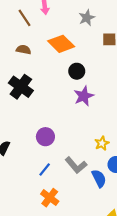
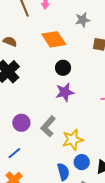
brown semicircle: (24, 50) -> (10, 42), moved
yellow star: (102, 143) -> (73, 140), size x1.5
gray L-shape: (76, 165) -> (48, 126), moved, turned 70

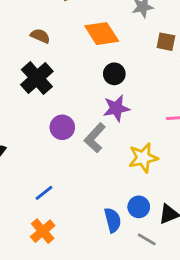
purple circle: (21, 123) -> (62, 127), moved
gray L-shape: (48, 126) -> (95, 138), moved
yellow star: (73, 140) -> (143, 158), moved

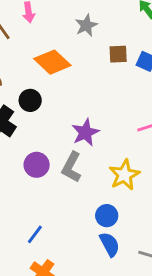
black circle: (114, 74) -> (30, 100), moved
blue circle: (139, 207) -> (107, 216), moved

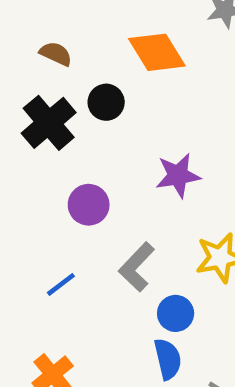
gray L-shape: (72, 167) -> (137, 267), moved
blue line: (35, 234) -> (61, 284), moved

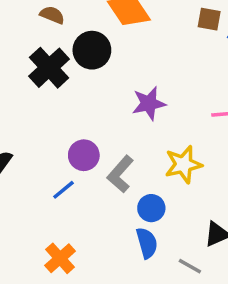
black circle: (106, 102) -> (92, 50), size x1.4
purple circle: (89, 205) -> (84, 155), moved

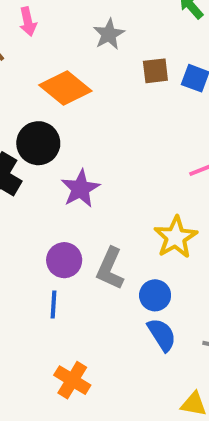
purple star: (149, 103) -> (80, 189), moved
blue line: (63, 190) -> (53, 304), turned -30

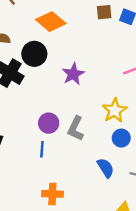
purple star: (80, 189) -> (73, 74), moved
blue circle: (155, 295) -> (121, 138), moved
orange cross: (72, 380) -> (52, 194), turned -30

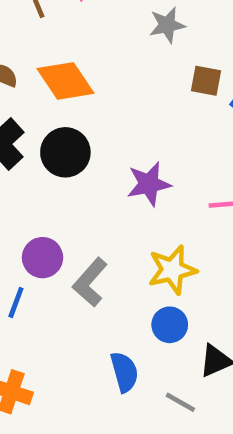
orange diamond: (51, 22) -> (65, 81), moved
black circle: (34, 54) -> (65, 152), moved
purple star: (73, 74) -> (149, 184), moved

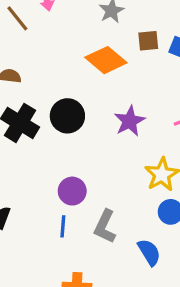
orange diamond: (65, 81) -> (106, 60), moved
gray L-shape: (90, 282) -> (105, 227), moved

